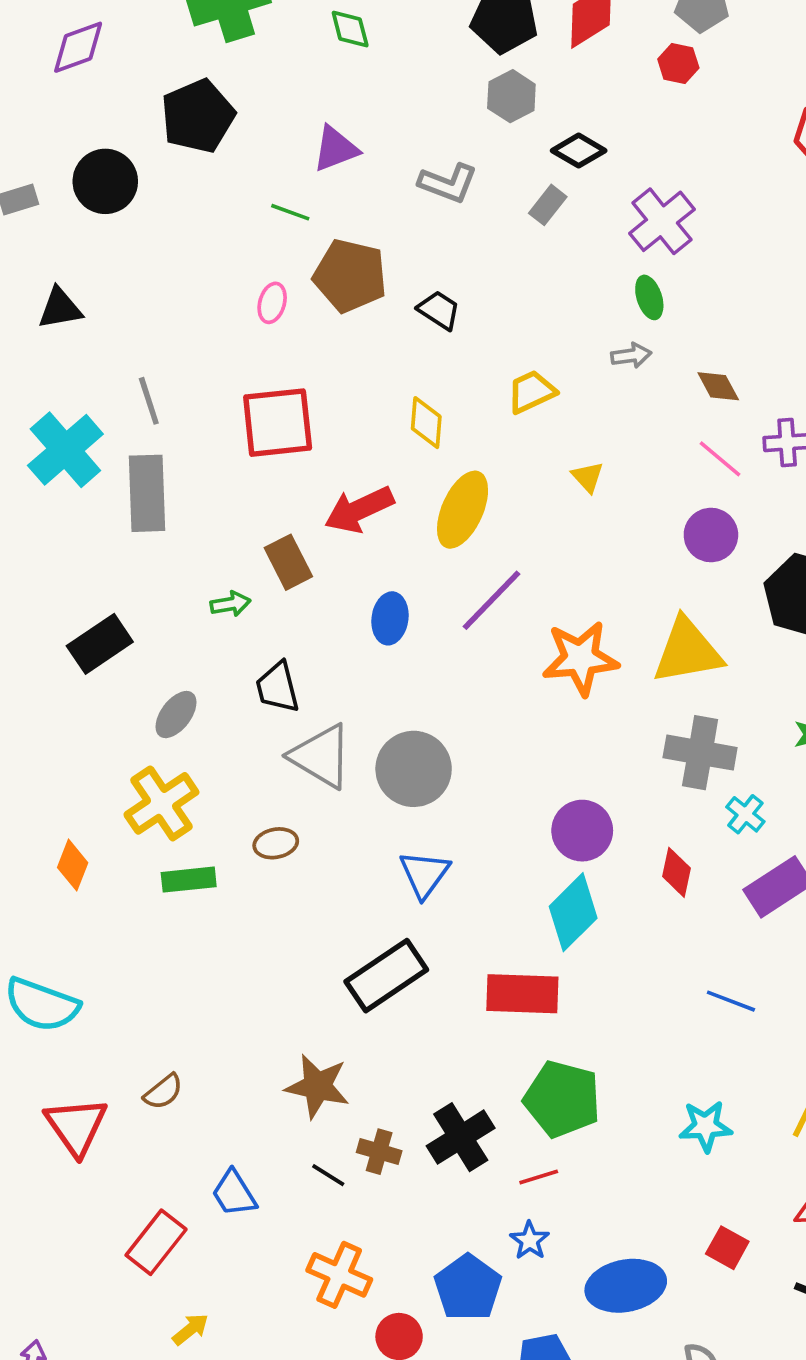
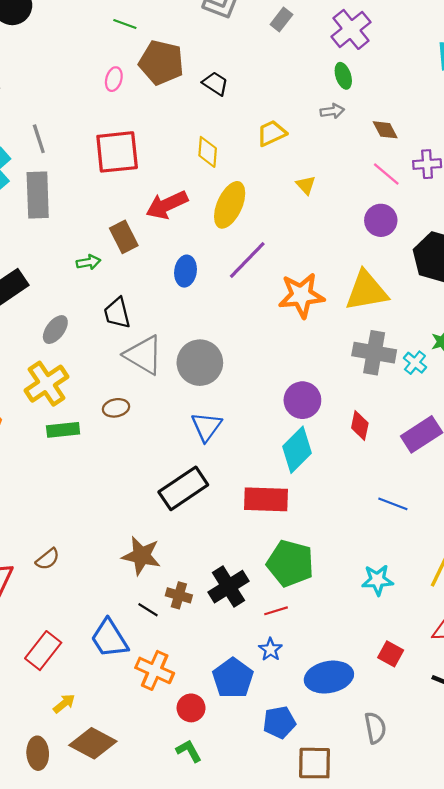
cyan cross: (745, 814) -> (415, 363), moved
blue trapezoid: (234, 1193) -> (109, 638), moved, size x1.4

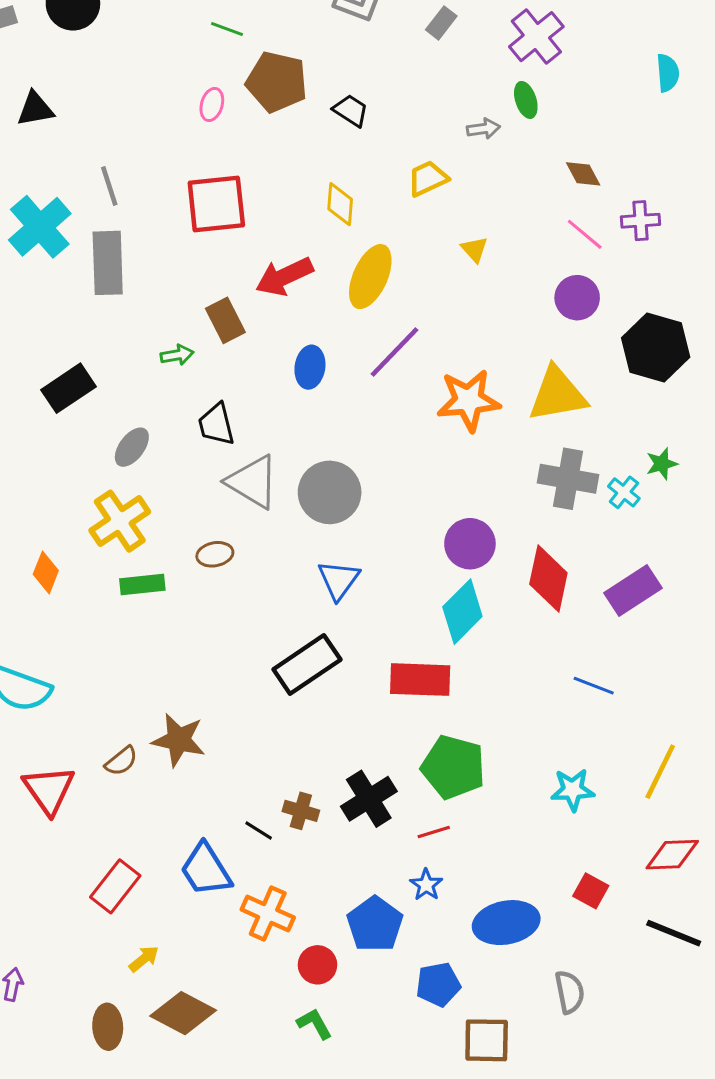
gray arrow: (332, 111) -> (484, 129), moved
red diamond: (360, 426) -> (548, 578), size x1.6
brown star: (141, 556) -> (179, 740), moved

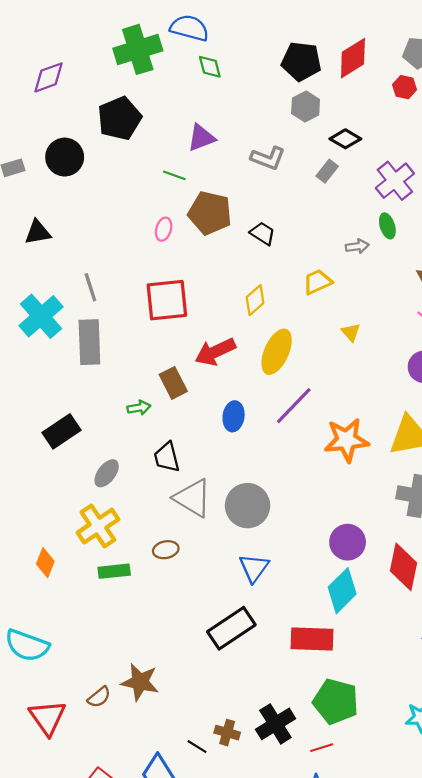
yellow diamond: (340, 204) -> (255, 300), turned 44

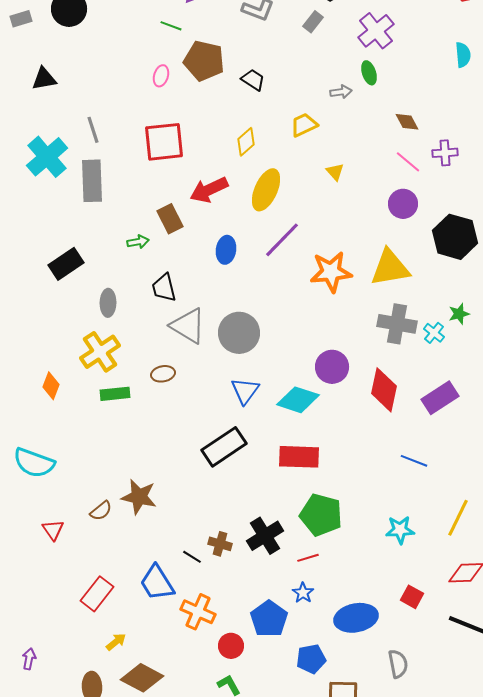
gray ellipse: (107, 473) -> (108, 303), turned -36
cyan diamond: (342, 591) -> (298, 400), moved, turned 63
red triangle: (47, 717) -> (53, 530), size x0.6

